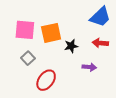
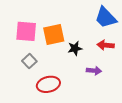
blue trapezoid: (100, 17) -> (106, 18), turned 90
red ellipse: (46, 80) -> (48, 84), turned 40

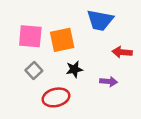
blue trapezoid: (106, 18) -> (100, 20), moved, turned -35
black star: (75, 48) -> (74, 69), moved

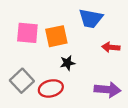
gray square: (34, 71) -> (22, 81), moved, size x1.5
purple arrow: (109, 82) -> (107, 90), moved, size x1.6

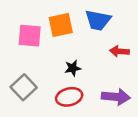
orange square: (56, 36) -> (61, 25), moved
red ellipse: (51, 88) -> (69, 97), moved

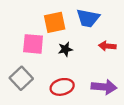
pink square: (30, 36) -> (33, 44), moved
black star: (73, 68) -> (65, 49), moved

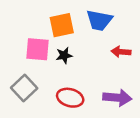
black star: (65, 49) -> (64, 55), moved
red ellipse: (62, 87) -> (70, 98), turned 30

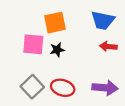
blue trapezoid: (99, 20) -> (103, 20), moved
gray square: (24, 88) -> (32, 87), moved

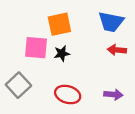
gray square: (32, 87) -> (18, 85), moved
purple arrow: (105, 88) -> (113, 95), size x0.7

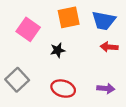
orange square: (59, 24) -> (69, 17), moved
pink square: (36, 48) -> (28, 29), moved, turned 30

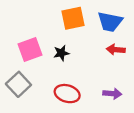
pink square: (28, 29) -> (30, 50), moved, turned 35

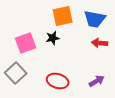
black star: (61, 53) -> (53, 38), moved
purple arrow: (112, 94) -> (97, 81), turned -35

